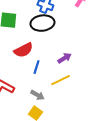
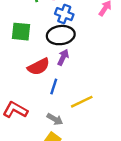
purple arrow: (64, 58) -> (63, 57), moved, turned -32

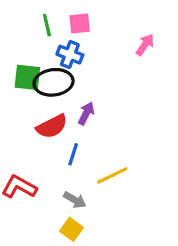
blue cross: (64, 14) -> (70, 55), moved
black ellipse: (61, 35) -> (54, 82), moved

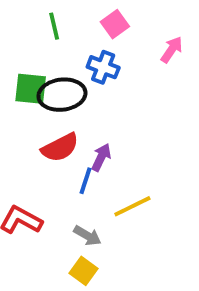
pink square: (80, 24) -> (115, 24), moved, turned -30
blue cross: (70, 55) -> (103, 67), moved
purple arrow: (86, 113) -> (101, 157), moved

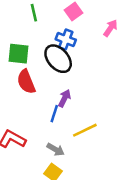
black ellipse: (62, 95) -> (58, 59), moved, turned 56
red semicircle: (60, 148) -> (26, 82), moved, turned 95

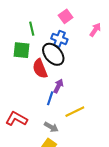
green line: (34, 13) -> (32, 29), moved
red semicircle: (26, 82) -> (40, 69), moved

